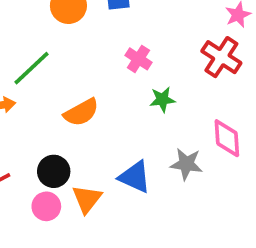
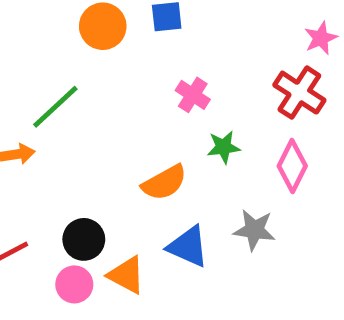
orange semicircle: (81, 112) -> (164, 183), moved
pink diamond: (227, 138) -> (292, 166), moved, turned 30
orange triangle: (87, 199) -> (126, 275), turned -40

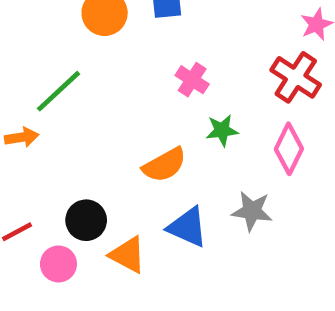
pink circle: (74, 284) -> (58, 264), moved

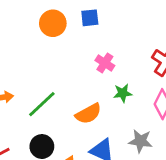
green line: (58, 91) -> (42, 104), moved

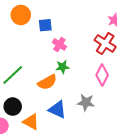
blue square: (90, 18) -> (45, 25), moved
green star: (123, 93) -> (62, 67), moved

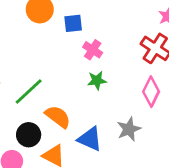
orange semicircle: (47, 82) -> (58, 117), moved, turned -114
gray star: (86, 102) -> (129, 129), turned -30

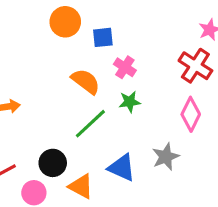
green line: (29, 92) -> (90, 124), moved
orange semicircle: (58, 117) -> (86, 81), moved

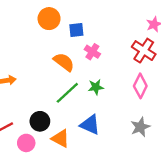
green star: (130, 102) -> (96, 87), moved
gray star: (166, 157) -> (140, 127), moved

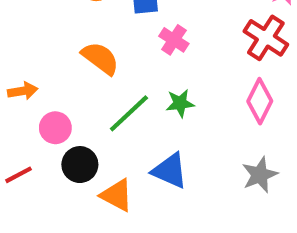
orange semicircle: (64, 62) -> (100, 58), moved
pink circle: (26, 143) -> (55, 128), moved

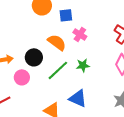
orange semicircle: (100, 58) -> (57, 42), moved
black circle: (80, 165) -> (34, 57), moved

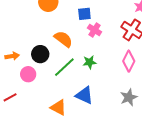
blue square: (66, 15) -> (84, 14), moved
pink cross: (80, 34) -> (95, 30), moved

